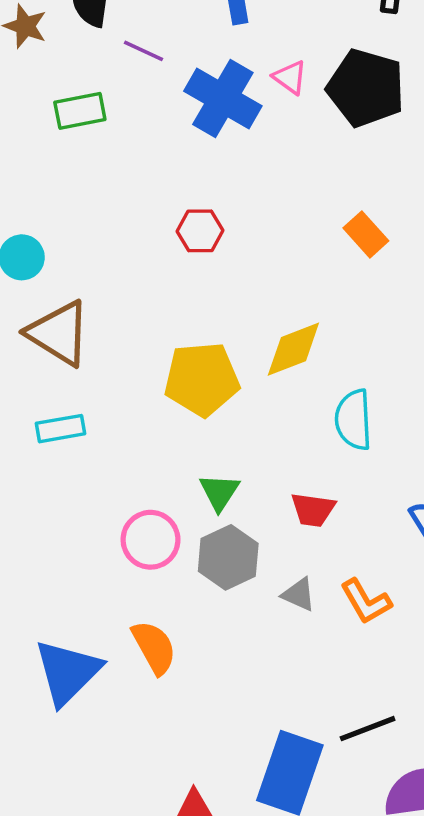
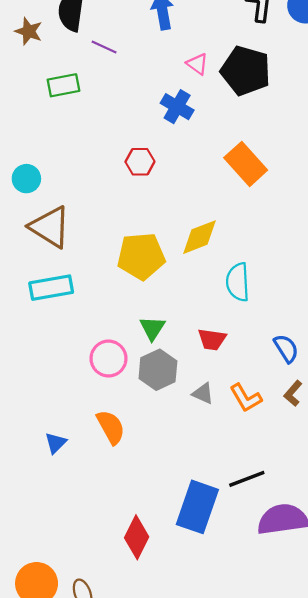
blue cross: (223, 99) -> (177, 107), moved, size x0.7
orange rectangle: (366, 234) -> (246, 164), size x1.5
cyan rectangle: (61, 429) -> (51, 288), size x1.4
blue triangle: (68, 672) -> (56, 443), size x0.5

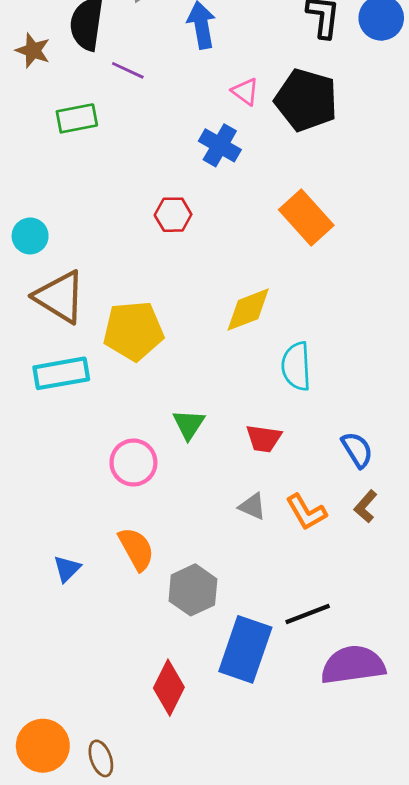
yellow pentagon: (141, 256) -> (133, 331), moved
gray hexagon: (158, 370) -> (193, 590), moved

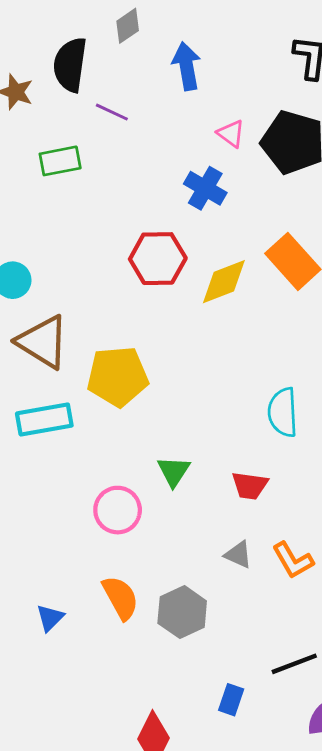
red hexagon: (173, 215) -> (158, 259), size x1.5
yellow diamond: (248, 310) -> (224, 282), moved
gray hexagon: (193, 590) -> (182, 612), moved
blue rectangle: (245, 649) -> (231, 700), size x0.5

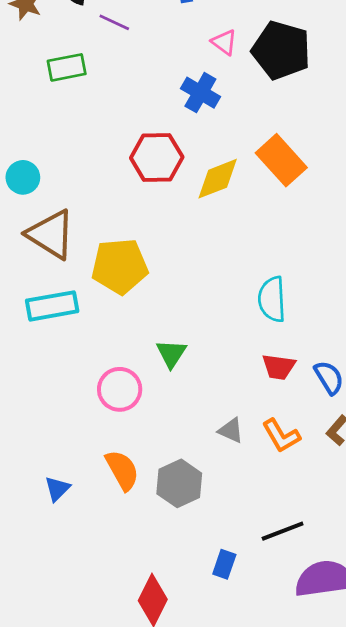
red trapezoid: (250, 486) -> (279, 367), moved

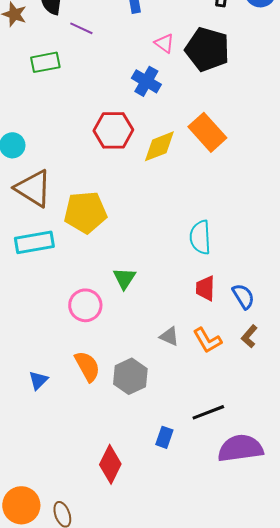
red trapezoid: (279, 367) -> (205, 288), turned 84

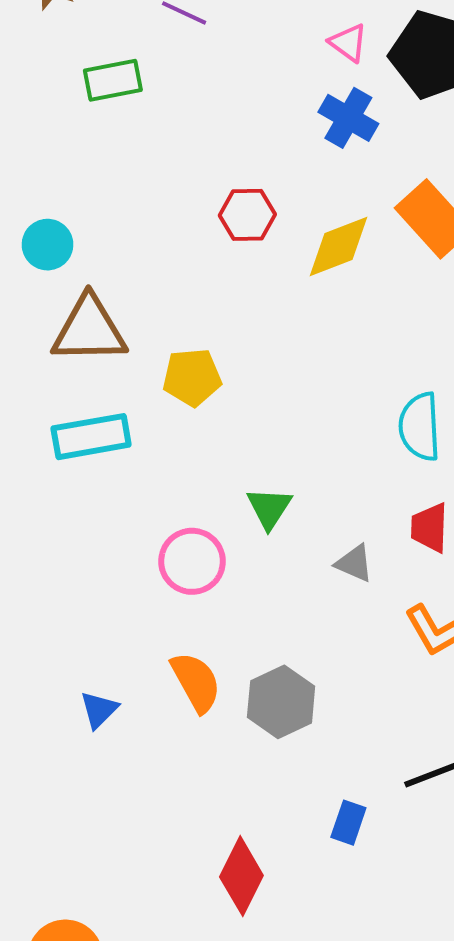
blue cross: (146, 81) -> (348, 118), moved
red hexagon: (113, 130) -> (247, 215), size x0.7
brown triangle: (33, 188) -> (89, 330), turned -33
yellow pentagon: (85, 212) -> (192, 377), size x0.7
gray triangle: (169, 336) -> (354, 563), moved

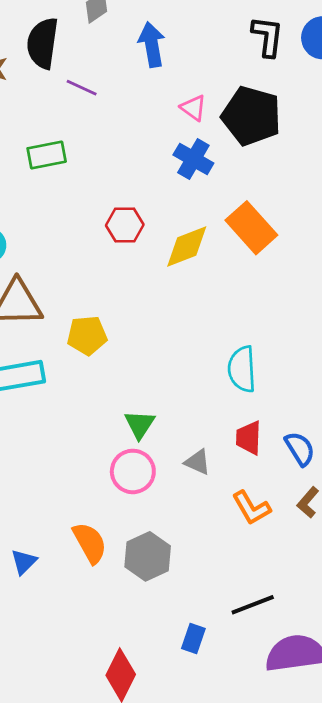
green rectangle: (113, 80) -> (47, 155), moved
pink circle: (192, 561) -> (133, 471), moved

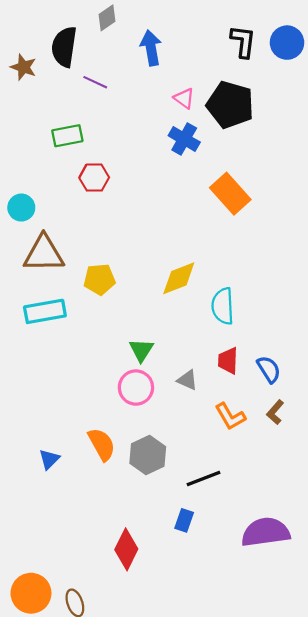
red hexagon: (125, 225) -> (94, 178), moved
yellow diamond: (187, 247) -> (179, 278), moved
black line: (253, 605) -> (203, 479), moved

